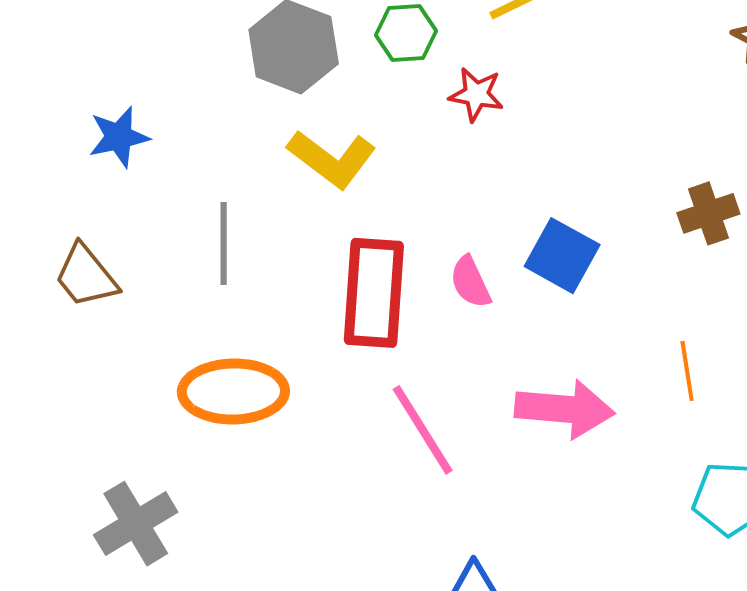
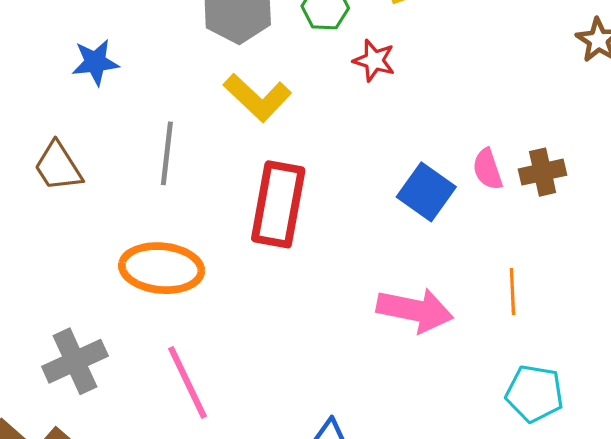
pink semicircle: (470, 282) -> (487, 169), moved
pink line: (423, 430) -> (188, 382), moved

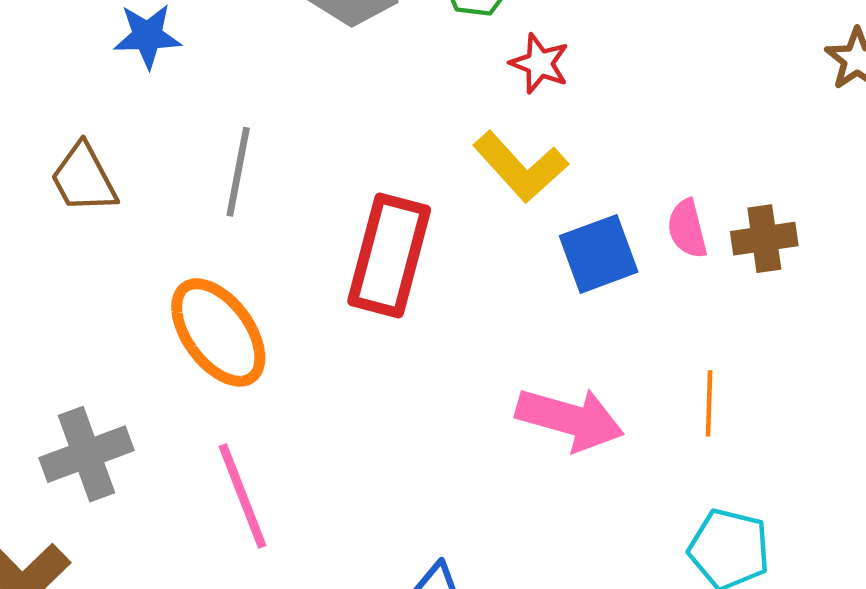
yellow L-shape: (257, 98) -> (520, 167), moved
blue square: (426, 192) -> (599, 254), turned 30
orange ellipse: (162, 268) -> (218, 332), turned 44

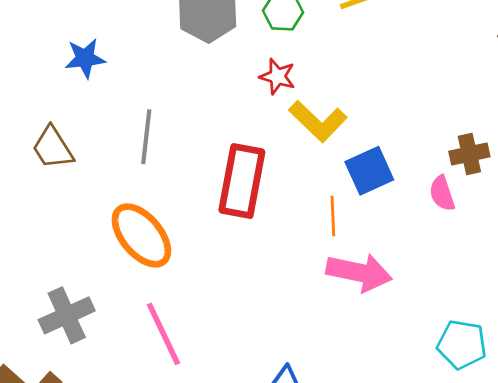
red star: (540, 64) -> (277, 76), moved
pink semicircle: (687, 229) -> (442, 193), moved
orange line: (709, 403) -> (333, 216), moved

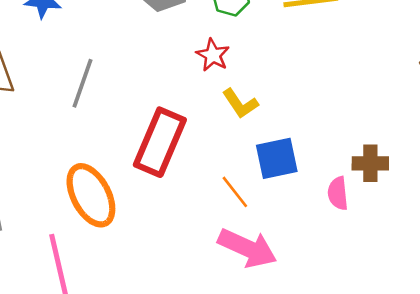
yellow L-shape: (318, 121) -> (240, 103), size x0.7
orange line: (333, 216) -> (235, 192), turned -48
orange ellipse: (141, 235) -> (91, 195), moved

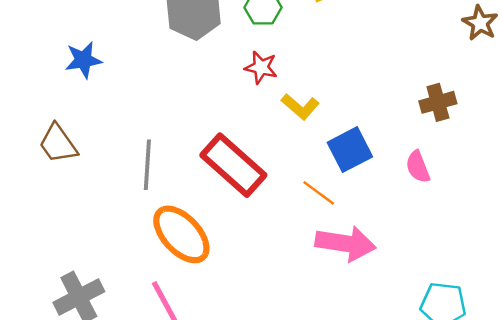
gray line: (82, 83) -> (147, 165), moved
red rectangle: (160, 142) -> (233, 165), turned -56
brown cross: (370, 163) -> (438, 102), moved

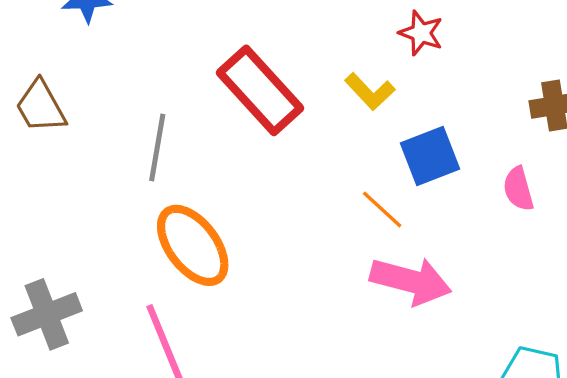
red star: (261, 67) -> (421, 33), moved
red rectangle: (233, 165) -> (260, 90), moved

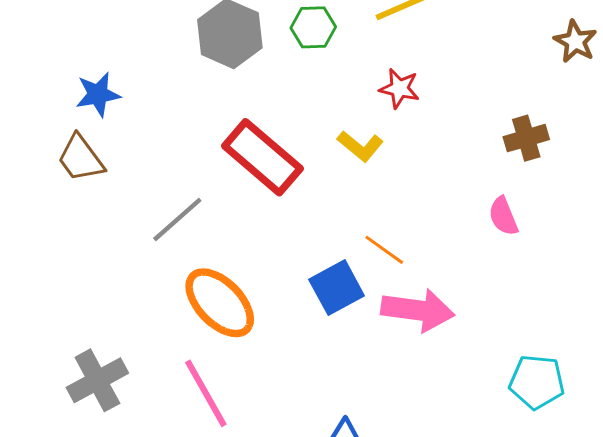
brown trapezoid: (41, 107) -> (81, 158), moved
gray line: (157, 147) -> (177, 220), turned 46
blue square: (430, 156) -> (337, 288), moved

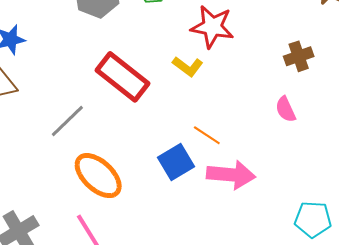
red star: (399, 88) -> (212, 27), size x1.6

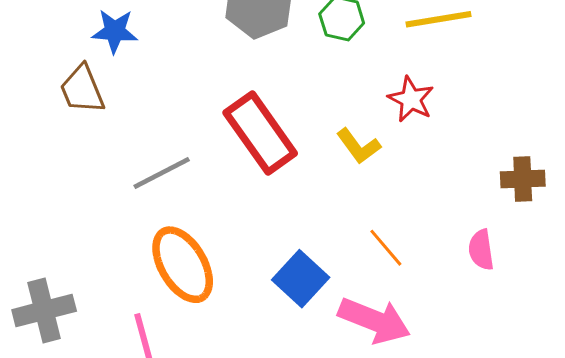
red star: (212, 27) -> (411, 99), size x0.7
orange line: (207, 135) -> (386, 248), moved
blue square: (176, 162) -> (301, 279), turned -33

